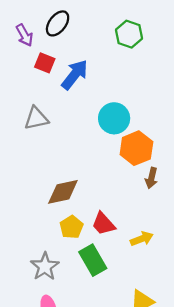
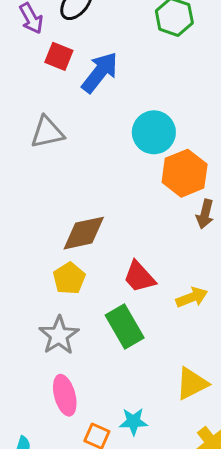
yellow pentagon: (71, 227) -> (69, 278), moved

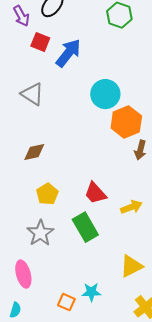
gray triangle: (47, 132) -> (32, 94), turned 45
brown diamond: (84, 233) -> (34, 152), moved, size x0.7
pink ellipse: (65, 395) -> (23, 274), moved

